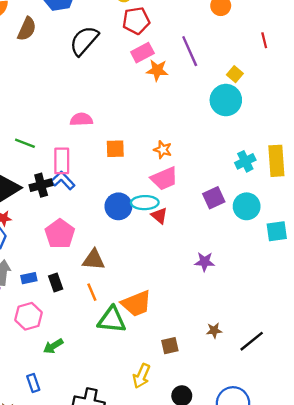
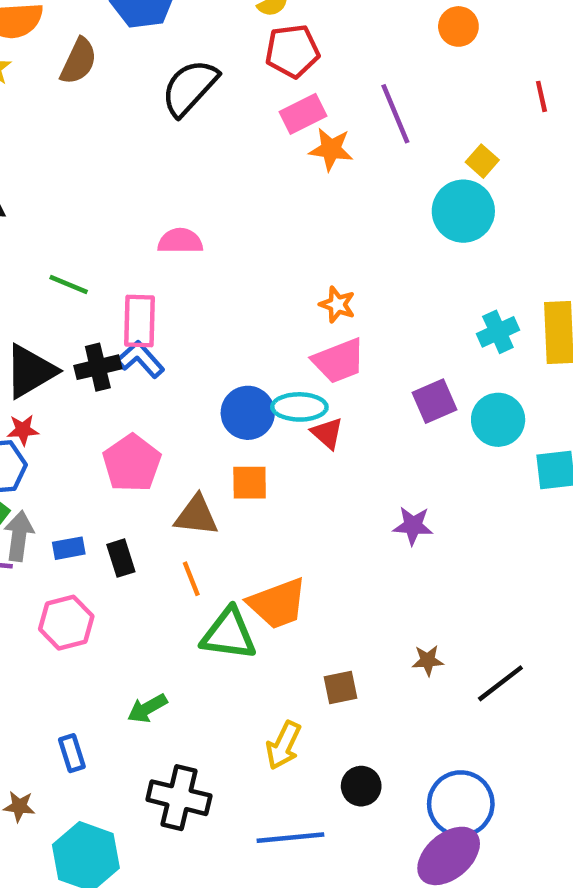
orange square: (115, 149) -> (250, 483), moved
green arrow: (53, 346) -> (147, 708), moved

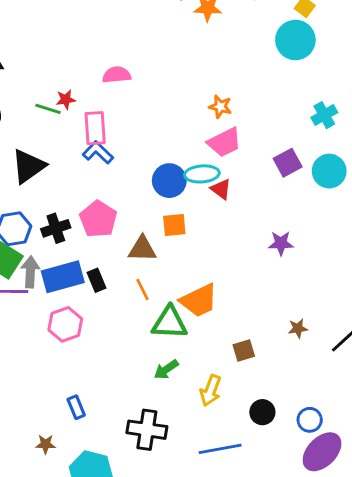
black cross: (98, 367) -> (56, 228), moved
red star: (23, 430) -> (66, 100), moved
blue rectangle: (69, 548) -> (63, 277), size x2.0
green arrow: (147, 708) -> (166, 369), moved
blue circle: (461, 804) -> (310, 420), moved, size x0.6

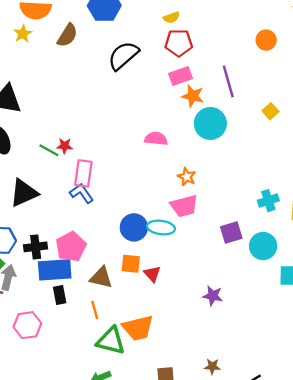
cyan circle: (295, 40) -> (210, 123), moved
pink semicircle: (117, 75) -> (156, 139), moved
red triangle: (221, 189) -> (152, 274), moved
blue rectangle: (63, 277) -> (55, 270), moved

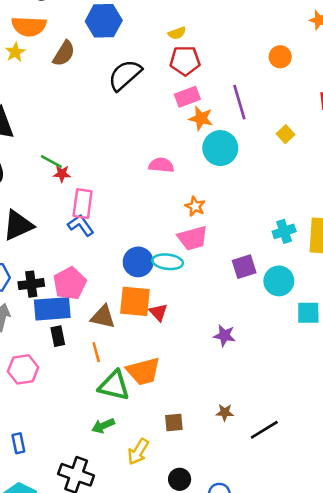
green line: (49, 150) -> (51, 161), moved
orange square: (131, 264) -> (135, 301), size x1.5

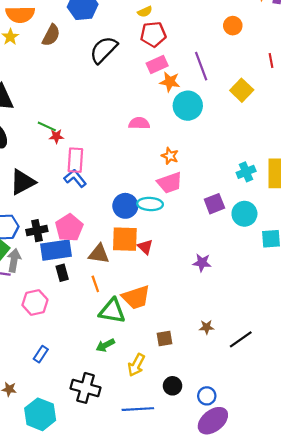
yellow square: (285, 134) -> (242, 90), size x1.5
blue rectangle: (18, 443) -> (41, 354), moved, turned 49

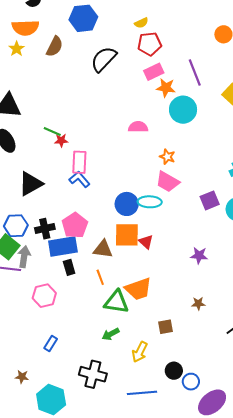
pink trapezoid: (170, 183) -> (168, 182), turned 50
brown star: (207, 327) -> (198, 303), moved
blue circle: (207, 396) -> (191, 382), moved

